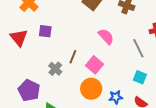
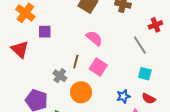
purple square: (45, 31) -> (45, 32), moved
pink semicircle: (106, 36) -> (94, 38), moved
orange circle: (91, 89) -> (81, 92), moved

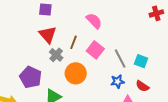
gray line: (140, 45) -> (120, 59), moved
red triangle: (20, 49) -> (48, 35), moved

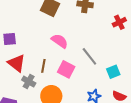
gray line: (120, 59) -> (89, 56), moved
cyan square: (141, 61) -> (113, 72), turned -32

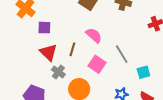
brown line: (43, 66) -> (72, 49), moved

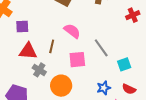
red triangle: (49, 52) -> (28, 51), turned -36
pink square: (97, 64) -> (77, 60), turned -36

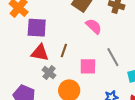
purple square: (22, 27) -> (37, 28), size x1.5
pink semicircle: (72, 31) -> (94, 26), moved

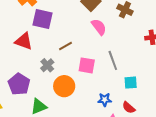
brown line: (64, 50) -> (66, 46), turned 32
red triangle: (40, 53) -> (24, 41), moved

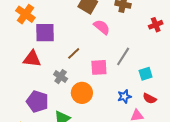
gray line: (113, 60) -> (123, 56), turned 66

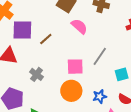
brown line: (74, 53) -> (46, 39), moved
orange circle: (82, 93) -> (71, 91), moved

